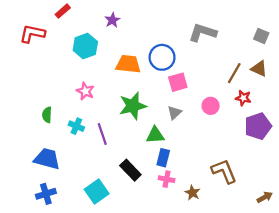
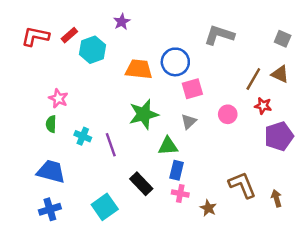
red rectangle: (63, 11) -> (69, 35), moved
pink star: (85, 91) -> (58, 98), moved
brown arrow: (265, 197) -> (276, 198), moved, turned -77

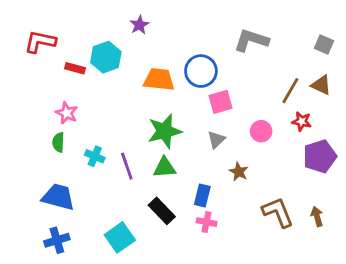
red rectangle: (69, 35) -> (75, 68), moved, turned 56
green triangle: (168, 146) -> (165, 168), moved
brown arrow: (276, 198) -> (317, 216), moved
brown star: (208, 208) -> (239, 172), moved

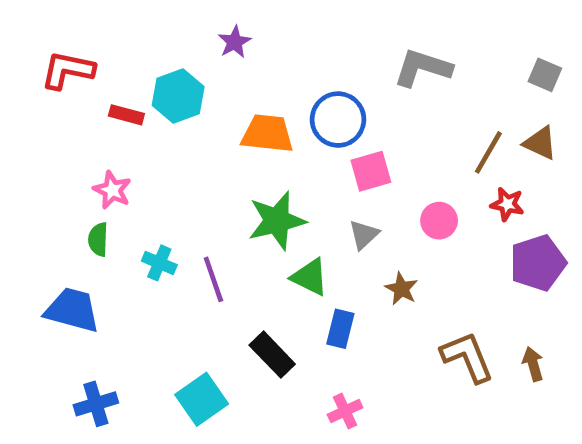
green triangle: (165, 168) -> (310, 277), moved, turned 30
blue trapezoid: (58, 197) -> (72, 310), moved
pink cross: (207, 222) -> (345, 411), moved, turned -36

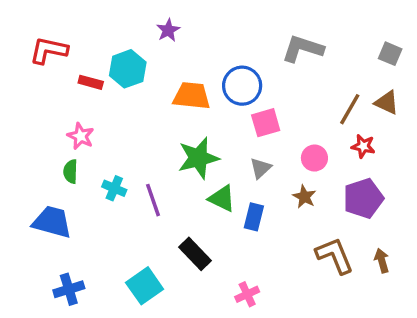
purple pentagon: (538, 263) -> (363, 198), moved
brown star: (401, 289) -> (304, 197), moved
blue rectangle: (340, 329) -> (254, 217), moved

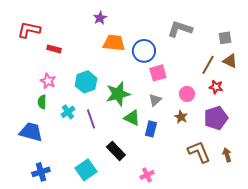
gray square: (390, 54) -> (225, 38), moved, turned -32
cyan hexagon: (128, 69) -> (86, 82), moved
orange trapezoid: (192, 96) -> (114, 43), moved
cyan cross: (114, 188) -> (68, 112), turned 32

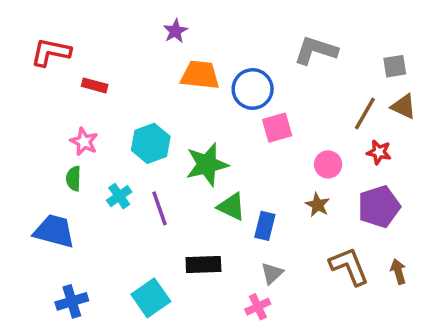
gray triangle: (155, 100) -> (272, 273), moved
black rectangle: (116, 151) -> (203, 265), turned -48

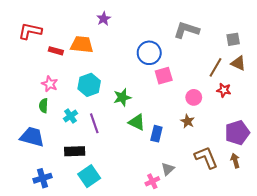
orange trapezoid: (200, 75) -> (82, 45), moved
green star: (207, 164) -> (122, 97), size x0.7
purple pentagon: (379, 207) -> (237, 133), moved
black rectangle: (203, 265) -> (75, 151), moved
gray triangle: (272, 273) -> (168, 169), moved

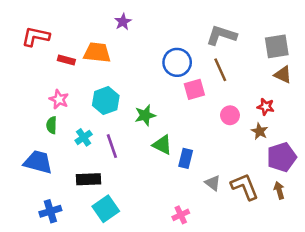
gray square: (233, 39) -> (277, 46), size x1.5
brown line: (216, 67) -> (220, 70), moved, turned -54
brown star: (188, 121) -> (260, 131), moved
gray triangle: (168, 169) -> (213, 183), moved, turned -40

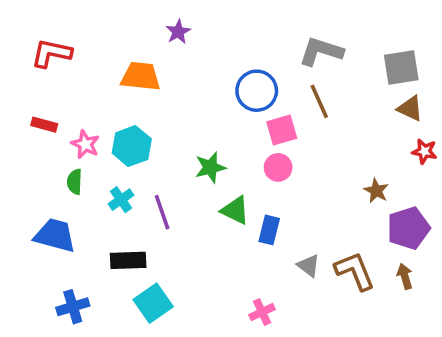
red rectangle: (66, 60) -> (44, 125), moved
cyan hexagon: (106, 101) -> (132, 146), moved
red star: (266, 107) -> (424, 151), moved
pink circle: (230, 115) -> (278, 167), moved

